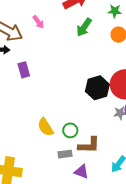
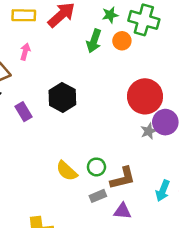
pink arrow: (38, 22) -> (25, 52), turned -112
green arrow: (84, 27) -> (94, 41), moved
black hexagon: (97, 88) -> (62, 97), moved

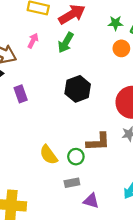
green arrow: (94, 41) -> (66, 43), moved
black hexagon: (62, 97) -> (78, 89), moved
brown L-shape: (123, 178) -> (98, 142), moved

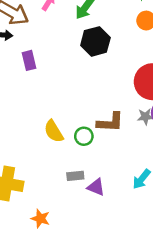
black hexagon: (78, 89) -> (95, 41), moved
gray rectangle: (72, 183) -> (75, 176), moved

